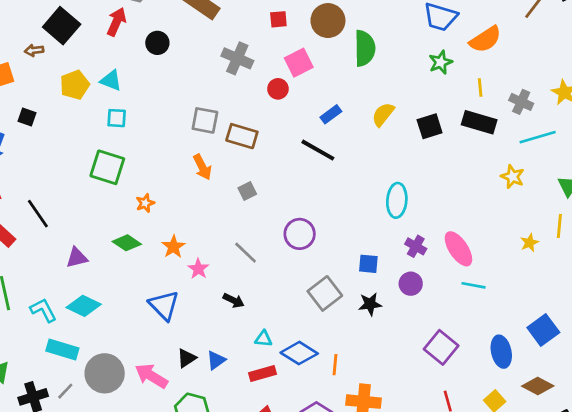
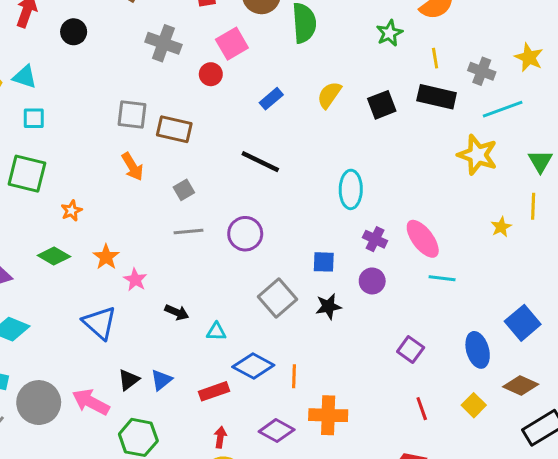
black line: (318, 150) -> (260, 162), moved
yellow star: (513, 177) -> (478, 155), size x1.5
gray line: (246, 253) -> (189, 231), moved, turned -45
cyan triangle: (263, 339) -> (216, 332), moved
purple square: (441, 347) -> (411, 350), size x0.7

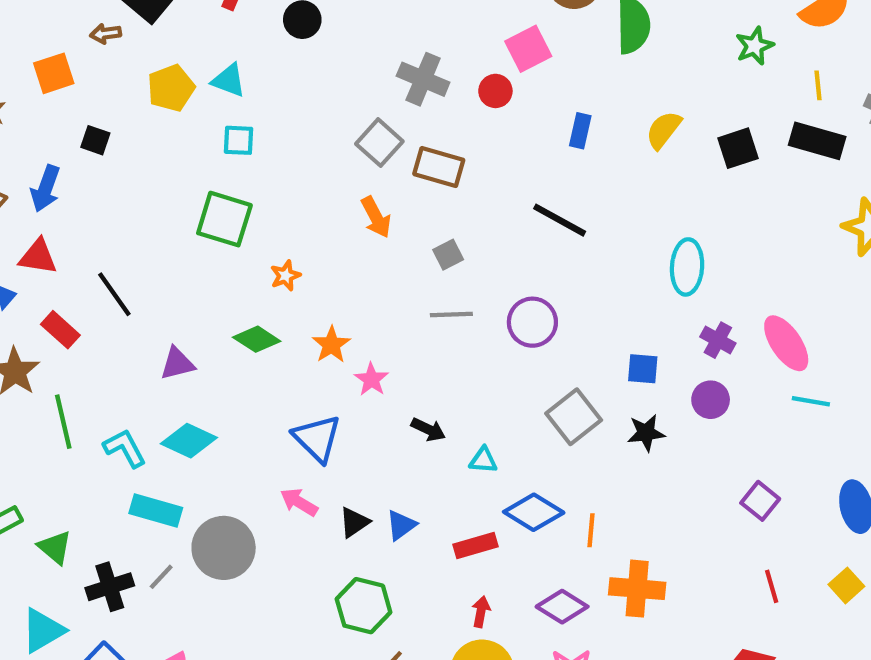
gray cross: (163, 43) -> (423, 79), moved
blue rectangle: (271, 99) -> (580, 131), turned -40
gray square: (132, 114) -> (379, 143), turned 32
pink arrow: (91, 402) -> (299, 502), moved, size x0.7

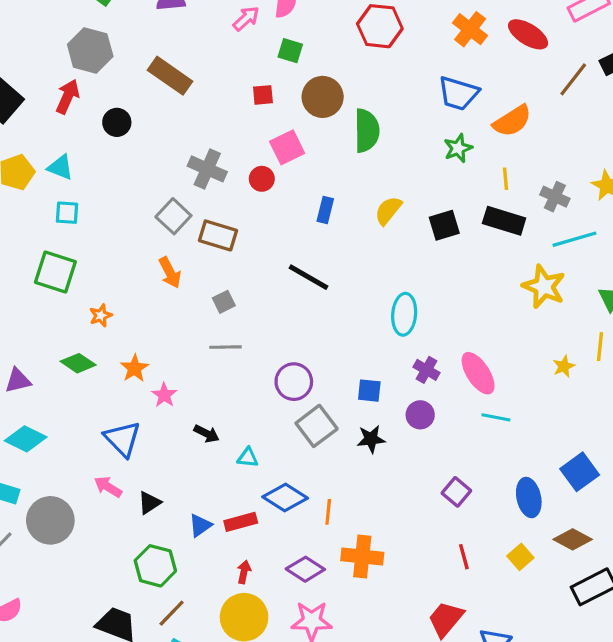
purple circle: (532, 322) -> (294, 382), moved
blue triangle: (401, 525) -> (200, 525), moved

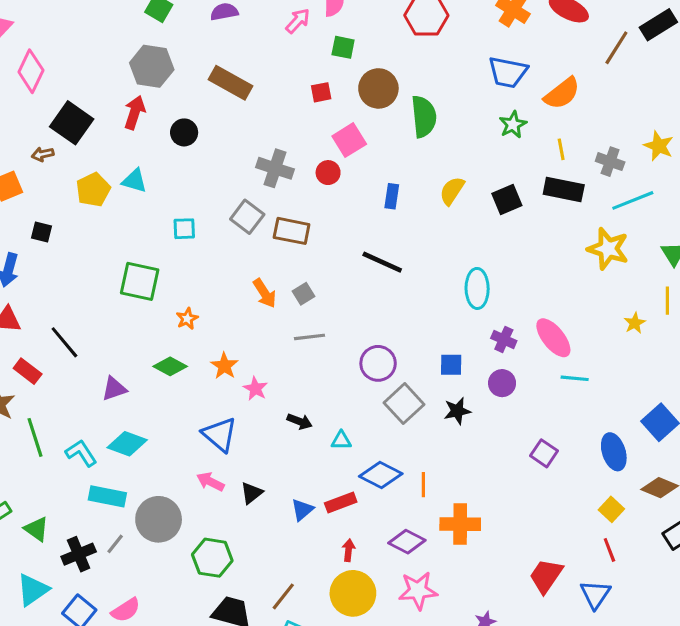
cyan square: (67, 213) -> (184, 229), moved
orange arrow: (170, 273) -> (265, 293), moved
red line: (464, 557) -> (609, 550), moved
green hexagon: (155, 566) -> (212, 558), moved

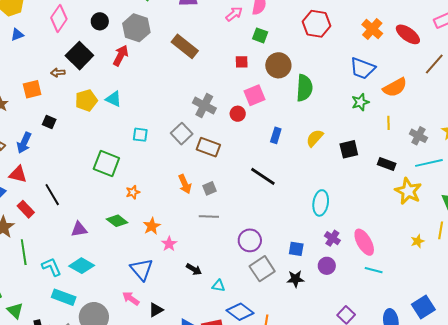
black circle: (184, 132) -> (100, 21), moved
black rectangle: (564, 190) -> (387, 164), moved, size x0.7

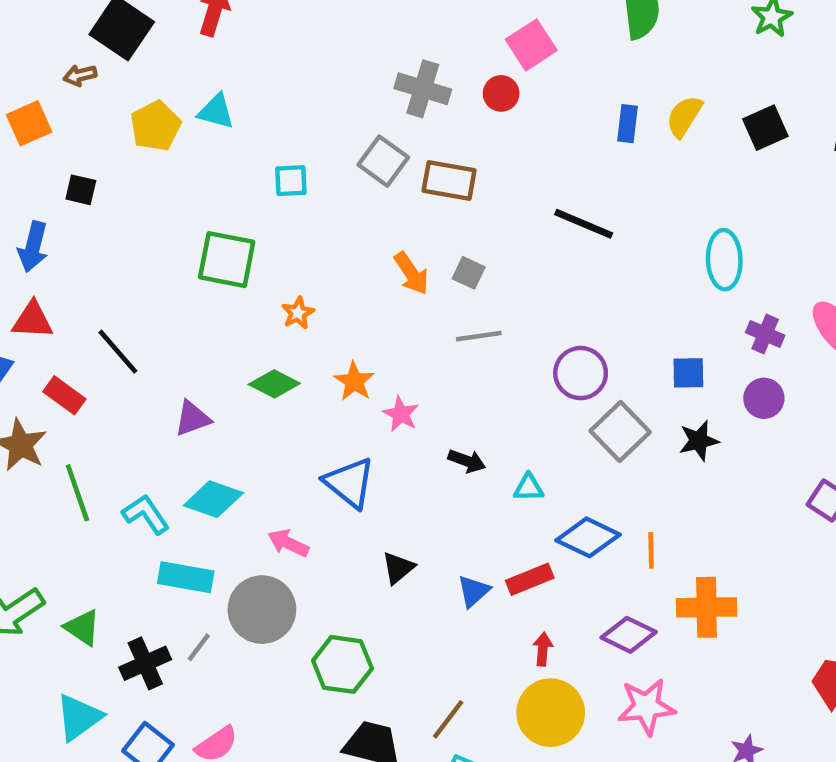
blue rectangle: (276, 135) -> (628, 124), moved
gray square: (210, 188) -> (469, 273), turned -32
pink arrow: (131, 298) -> (288, 543), moved

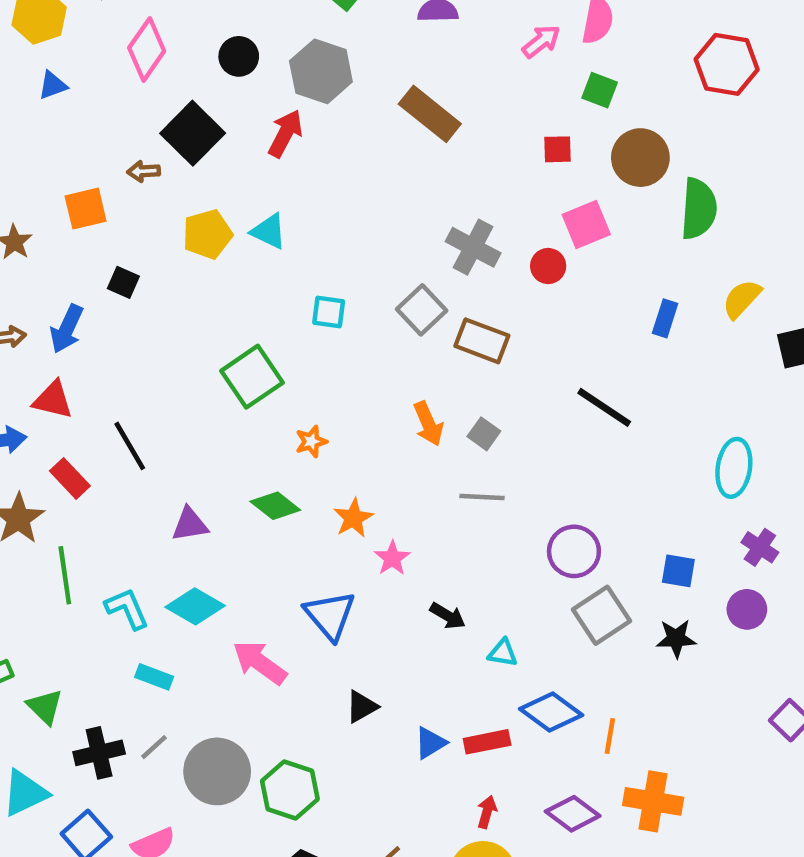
yellow semicircle: (684, 116) -> (742, 299), moved
green square: (227, 260) -> (252, 377), turned 34
pink arrow: (288, 543) -> (260, 663), size x1.4
cyan rectangle: (186, 577) -> (154, 677), size x0.7
gray circle: (262, 610) -> (217, 771), moved

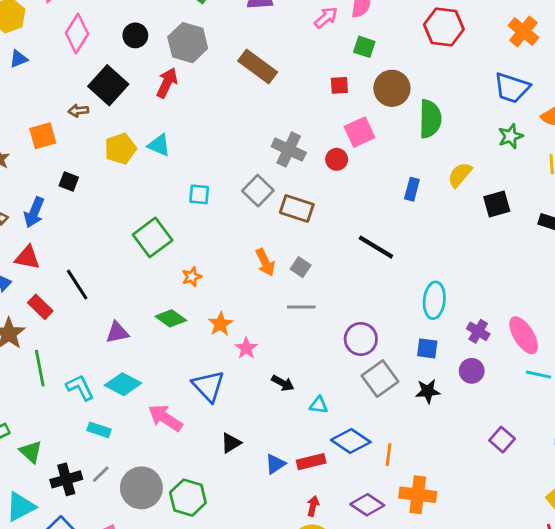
cyan ellipse: (734, 468) -> (434, 300), moved

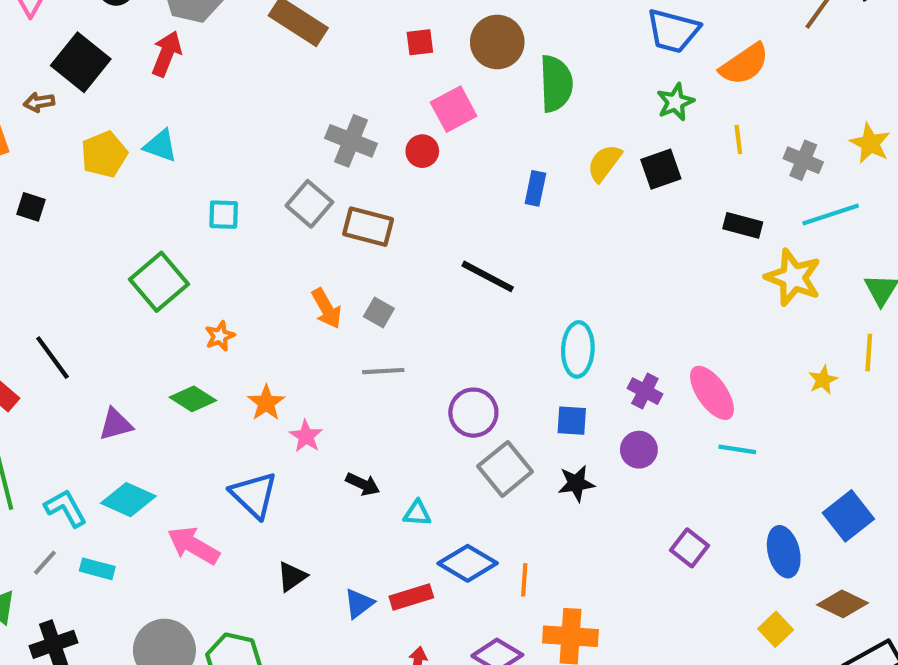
black square: (497, 204) -> (661, 169), moved
gray line: (101, 474) -> (45, 563), moved

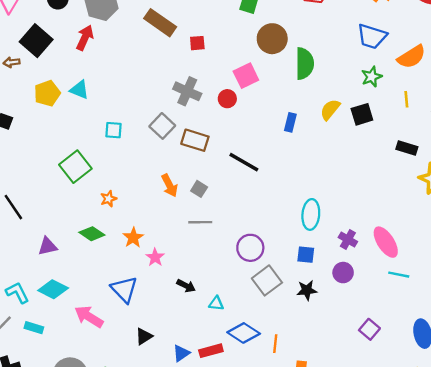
red square: (420, 42) -> (197, 43), moved
black line: (488, 276) -> (244, 162), moved

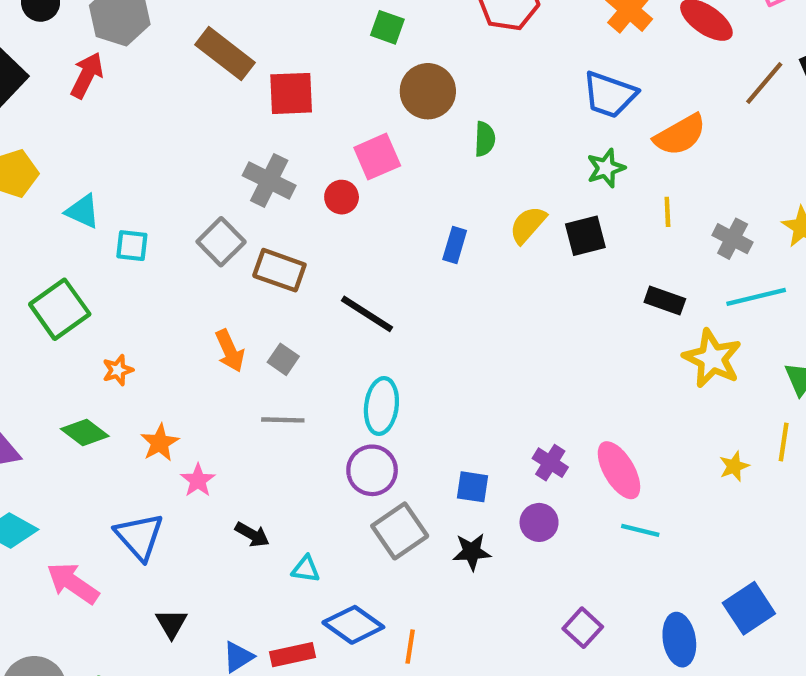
red square: (197, 43) -> (291, 93), size x1.6
green semicircle: (304, 64) -> (485, 139), size x0.6
cyan triangle: (79, 90) -> (83, 211), moved
cyan ellipse: (311, 214) -> (381, 406), moved
black triangle: (144, 336) -> (171, 623), turned -30

